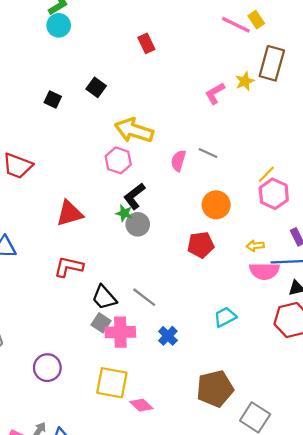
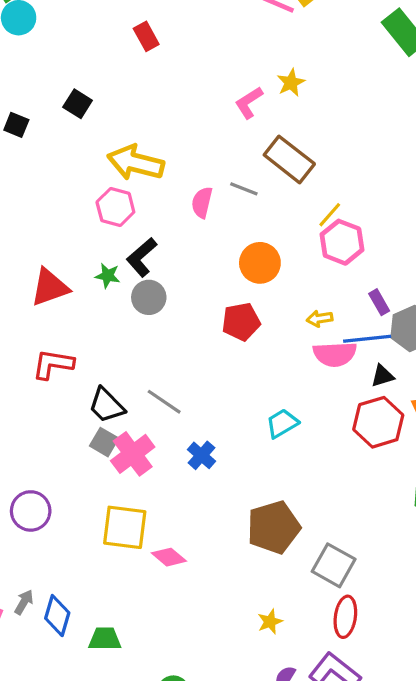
brown rectangle: (272, 63) -> (289, 159), moved, turned -64
green star: (124, 213) -> (108, 276), moved
pink cross: (120, 332) -> (133, 454), turned -32

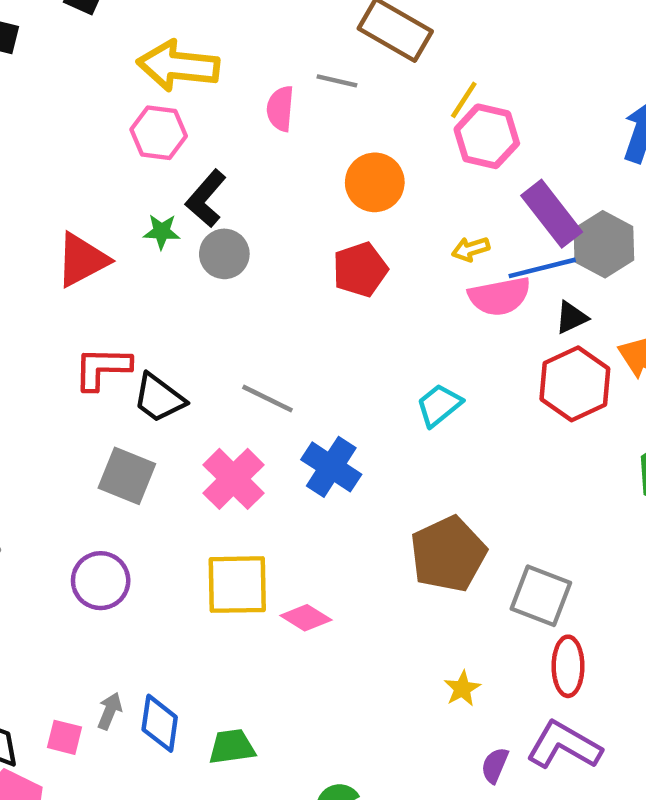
purple rectangle: (379, 302) -> (552, 214), size x1.8
black trapezoid: (106, 405) -> (159, 398), moved
gray square: (104, 442) -> (127, 476), moved, size x1.4
blue cross: (201, 455) -> (331, 467), size x1.4

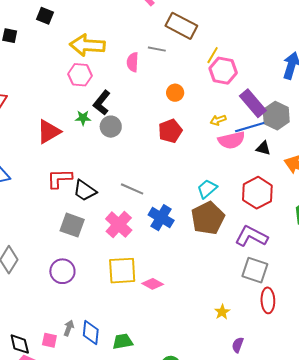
orange circle: (375, 182) -> (175, 93), size x0.7
black triangle: (571, 317) -> (263, 148), turned 42
red hexagon: (575, 384) -> (257, 193), moved
brown pentagon: (448, 554) -> (208, 218), moved
purple L-shape: (564, 745) -> (251, 236), moved

